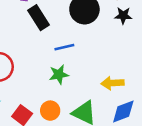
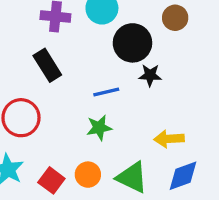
black star: (123, 16) -> (150, 75), moved
black rectangle: (38, 18) -> (47, 65), moved

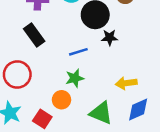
orange circle: (88, 175) -> (62, 100), moved

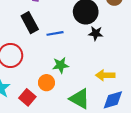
blue line: (78, 52) -> (55, 33), moved

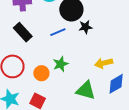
blue line: (55, 33) -> (58, 32), moved
orange circle: (46, 83) -> (41, 73), moved

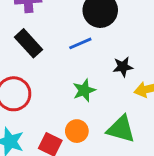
black star: (85, 27) -> (123, 67), moved
orange circle: (41, 73) -> (77, 131), moved

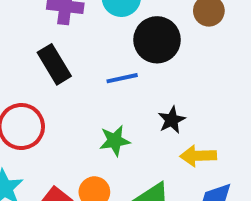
black star: (123, 67) -> (172, 120), turned -30

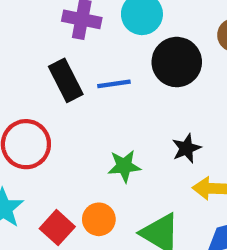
blue line: (122, 78) -> (114, 84), moved

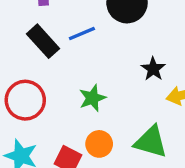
green star: (124, 166) -> (92, 98), moved

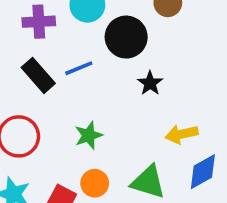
black star: (153, 69) -> (150, 83), moved

